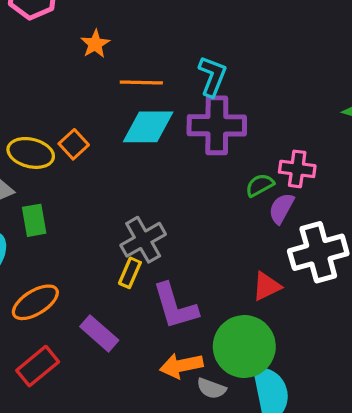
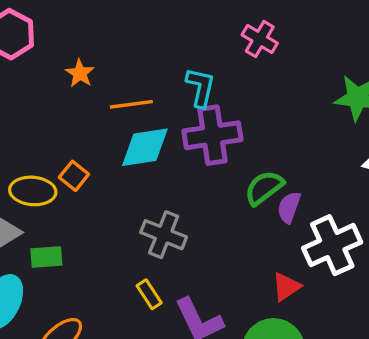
pink cross: (297, 169) -> (260, 39), moved, turned 32
green semicircle: (260, 185) -> (264, 188), size x1.4
green rectangle: (34, 220) -> (46, 257), turned -76
gray cross: (143, 240) -> (164, 235), moved, turned -30
yellow rectangle: (130, 273) -> (149, 294), turned -48

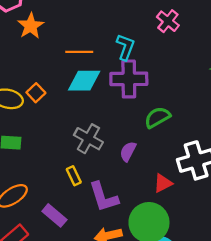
orange star: (80, 73) -> (31, 26), moved, size x1.4
purple semicircle: (289, 207) -> (128, 151), moved

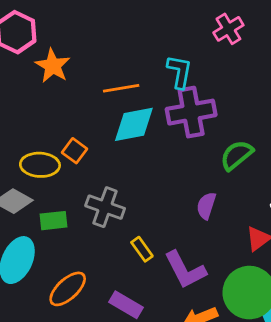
pink cross: (168, 21) -> (228, 29), turned 30
gray cross: (88, 139) -> (105, 207), moved

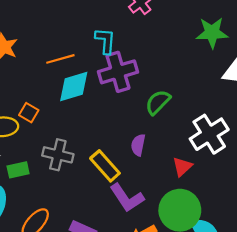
yellow rectangle: (142, 249) -> (105, 166), moved, size x1.6

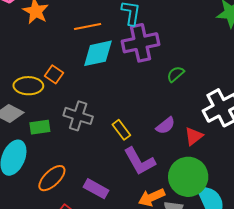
green semicircle: (158, 102) -> (176, 74), size x0.7
purple semicircle: (138, 145) -> (165, 126), moved, turned -144
yellow rectangle: (105, 166) -> (121, 130), size x0.7

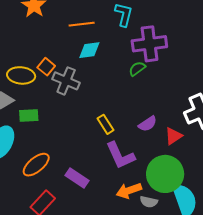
purple cross: (141, 43) -> (149, 44), moved
cyan diamond: (98, 53) -> (89, 50), size x0.7
green semicircle: (176, 74) -> (137, 69), moved
gray cross: (78, 116) -> (66, 81), moved

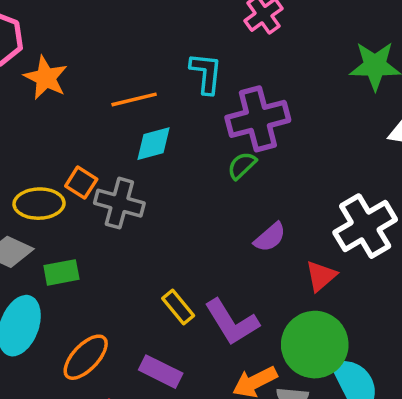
yellow rectangle: (106, 124) -> (178, 307), moved
purple semicircle: (148, 124) -> (270, 237), moved

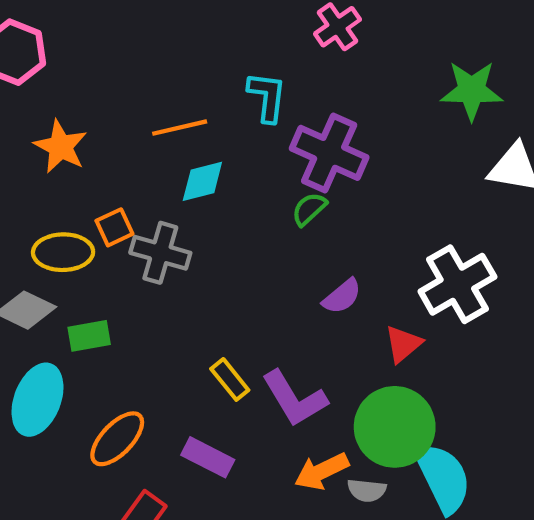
orange star: (46, 78) -> (61, 147), moved
purple cross: (258, 119) -> (329, 153), turned 38
orange square: (81, 183) -> (114, 227), turned 32

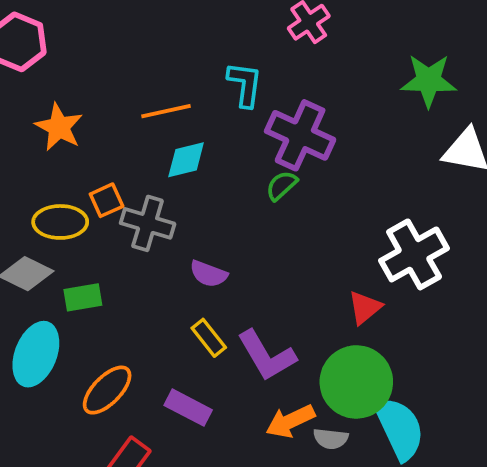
purple semicircle: (342, 296) -> (208, 274), moved, turned 60

